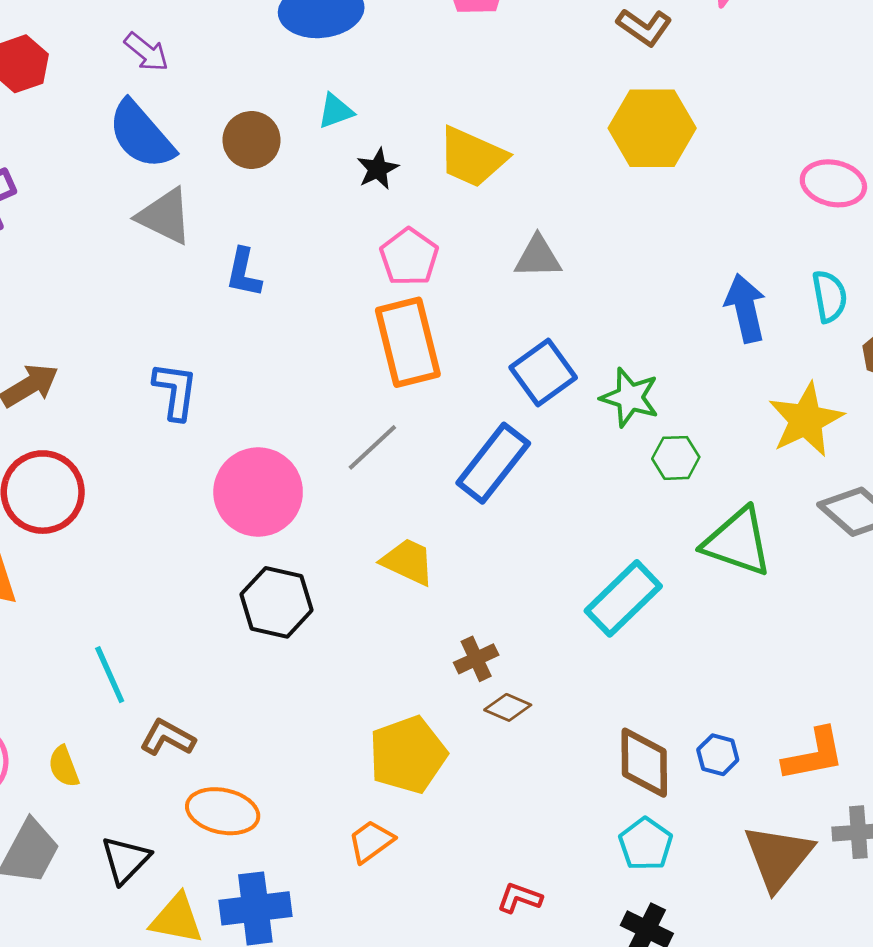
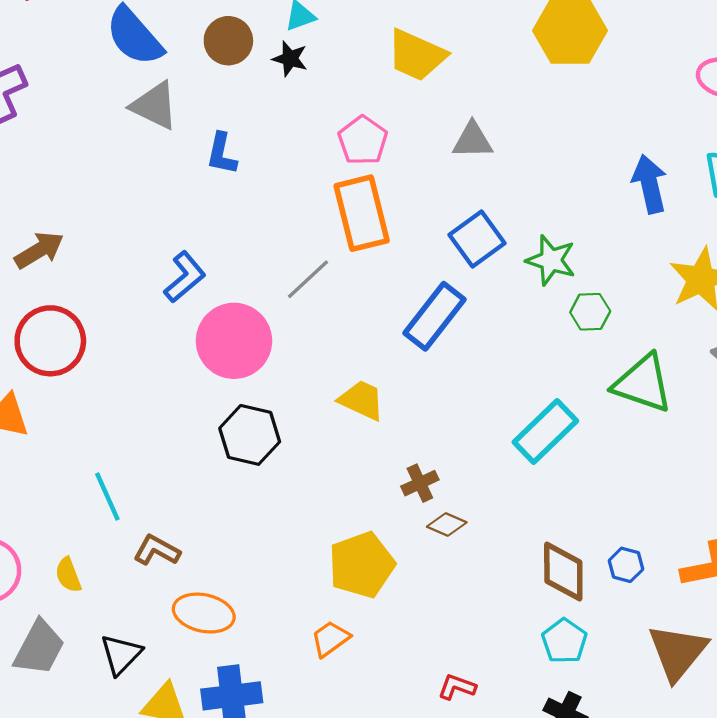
black star: (378, 169) -> (290, 59), moved, turned -30
blue L-shape: (175, 391) -> (185, 277), moved, turned 42
gray line: (372, 447) -> (308, 279), moved

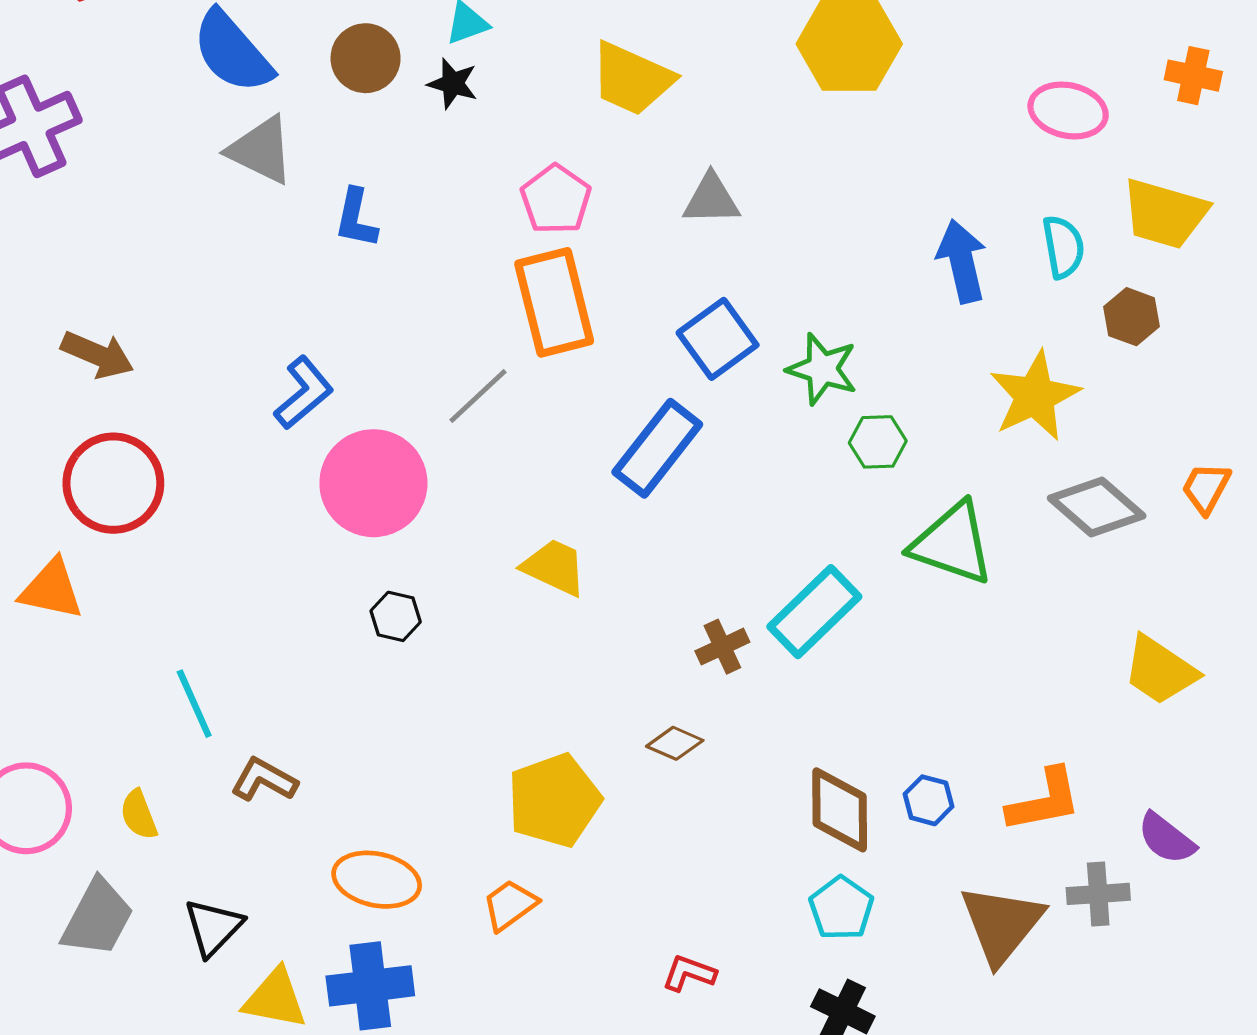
brown arrow: (39, 250) -> (97, 355), turned 54
black hexagon: (250, 435) -> (396, 616), size x0.6
brown cross: (420, 483) -> (722, 647), moved
orange ellipse: (204, 613) -> (377, 880), moved

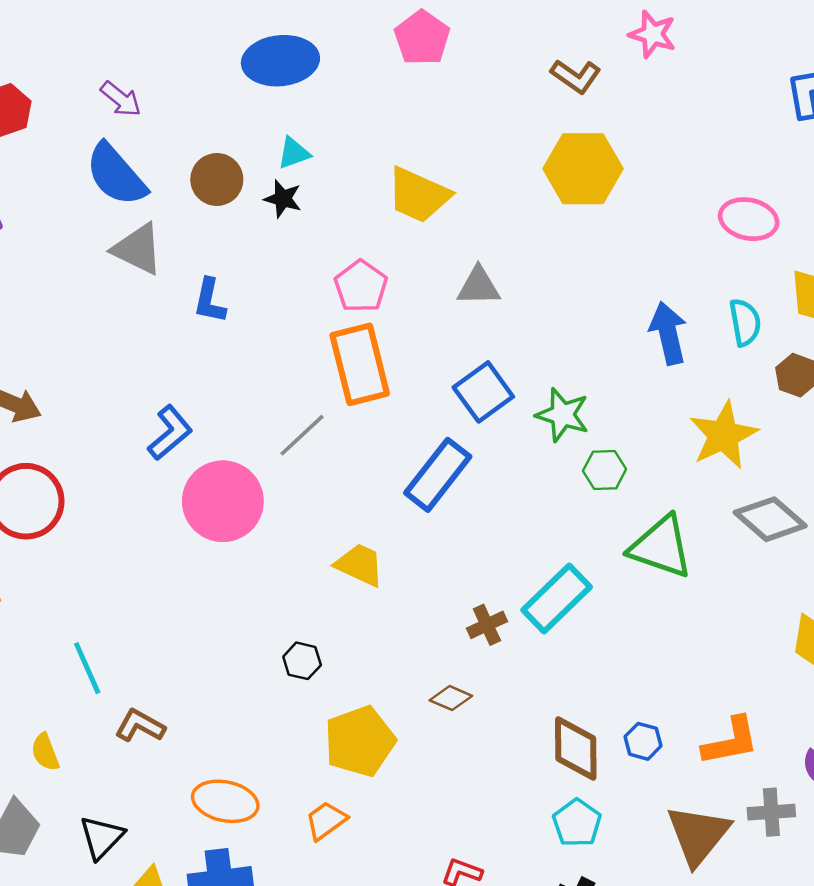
black hexagon: (396, 616) -> (302, 661), moved

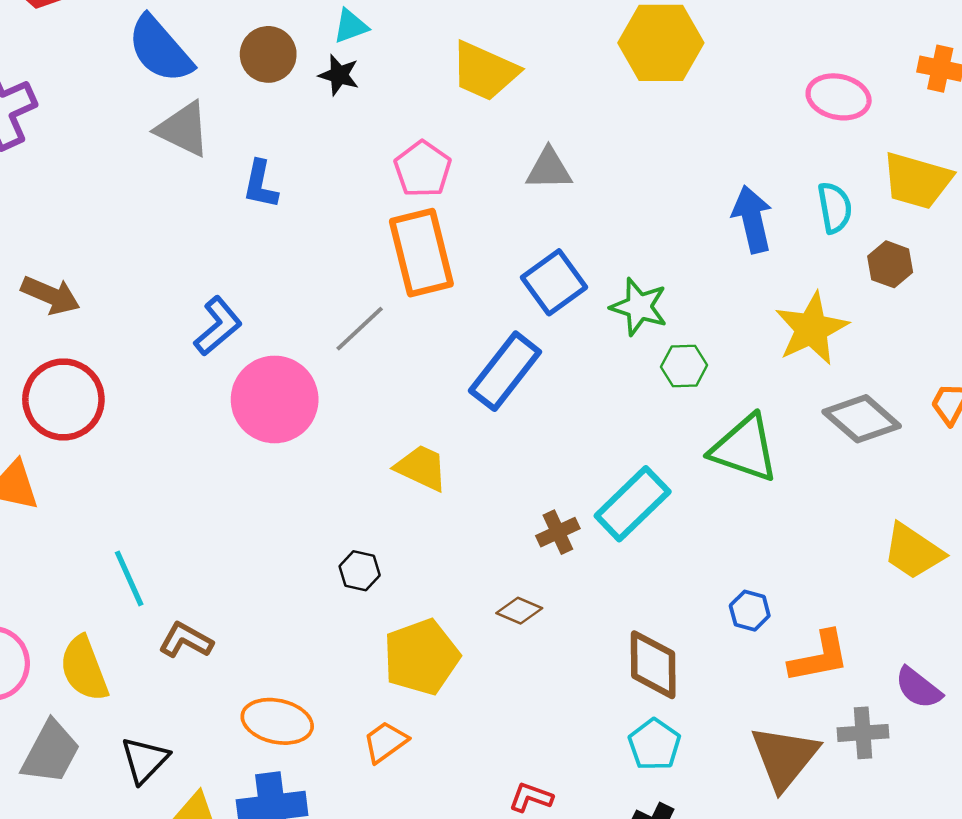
blue hexagon: (643, 741) -> (750, 611), moved
yellow semicircle: (45, 752) -> (84, 669), size x1.6

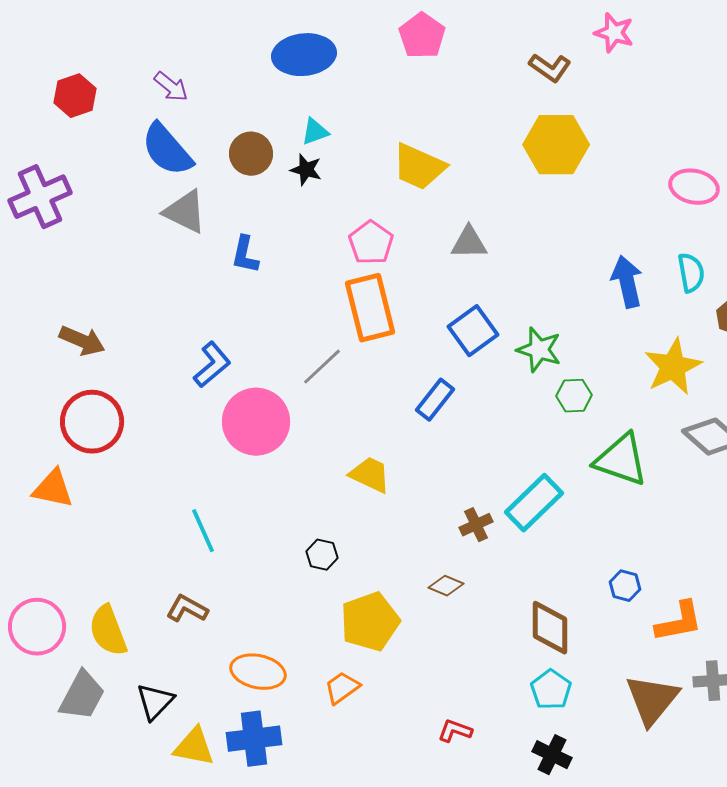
blue rectangle: (505, 371) -> (435, 400), size x0.7
cyan line: (129, 578) -> (203, 531), moved

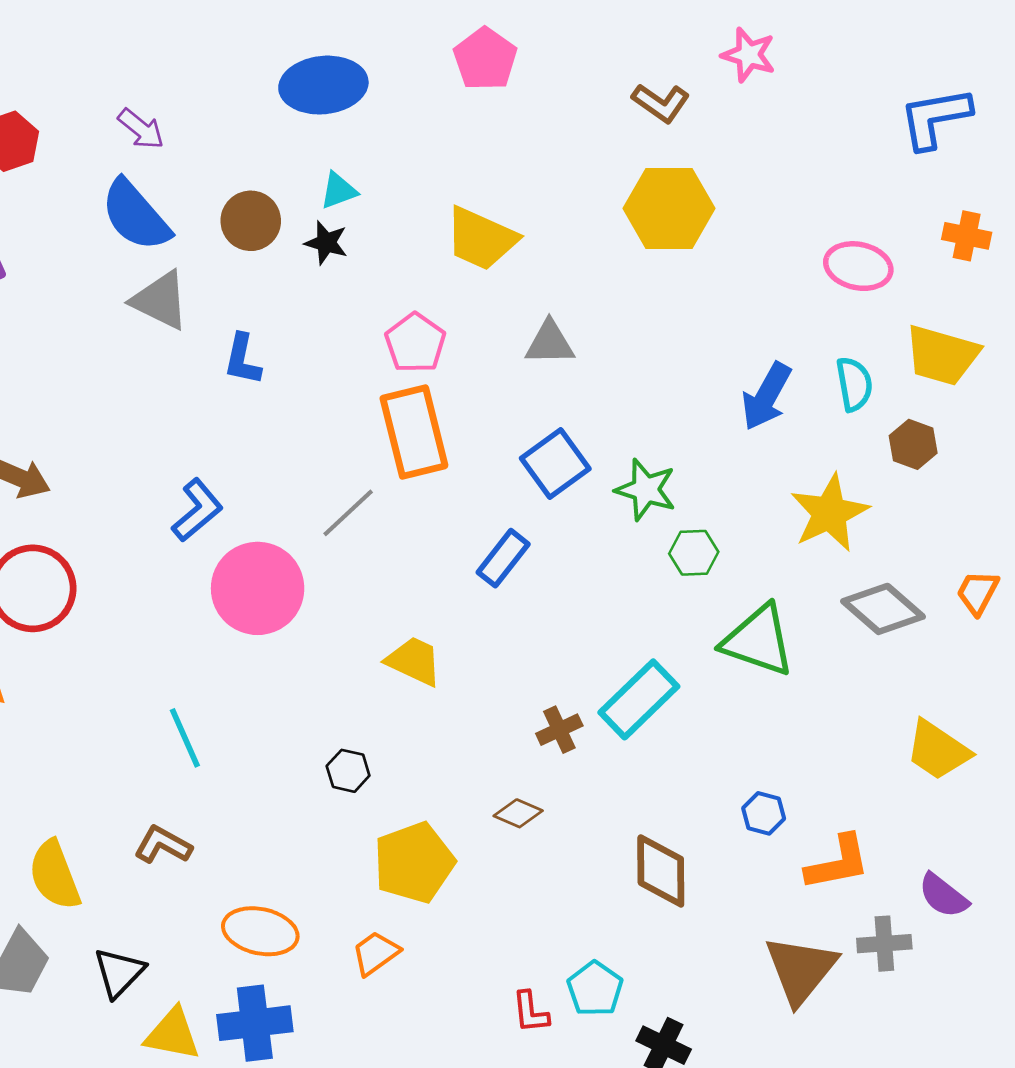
blue arrow: (627, 282) -> (766, 396), turned -138
cyan pentagon: (551, 690) -> (595, 989), moved
red L-shape: (455, 731) -> (531, 1012), turned -116

